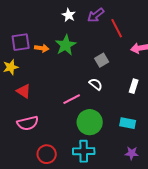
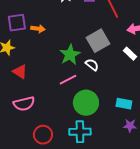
green star: (66, 45) -> (70, 55), moved
gray square: (102, 60) -> (98, 41), size x1.6
white rectangle: (134, 86) -> (130, 54), moved, turned -64
purple star: (132, 153) -> (130, 126), moved

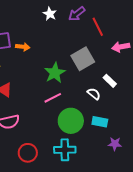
white rectangle: (130, 54) -> (110, 81), moved
white semicircle: (92, 65) -> (94, 94), moved
cyan rectangle: (124, 104) -> (100, 122), moved

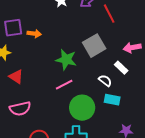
pink arrow: (121, 47) -> (132, 48), moved
green star: (55, 73) -> (66, 60), turned -30
cyan rectangle: (100, 122) -> (112, 100), moved

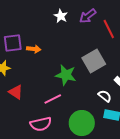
pink line: (64, 85) -> (53, 99), moved
pink semicircle: (20, 109) -> (41, 124), moved

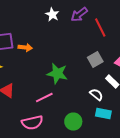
gray square: (94, 61) -> (95, 60), moved, size x0.7
green circle: (82, 123) -> (73, 122), size x0.7

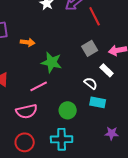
orange arrow: (25, 48) -> (28, 42), moved

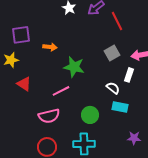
white rectangle: (107, 70) -> (129, 75), turned 64

